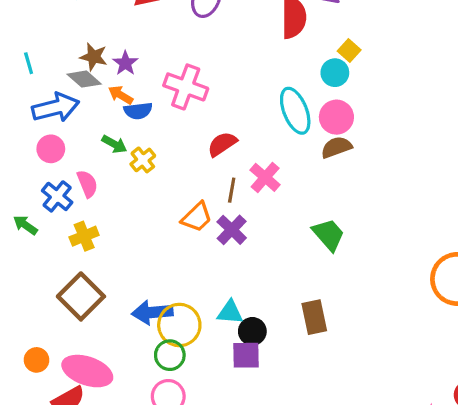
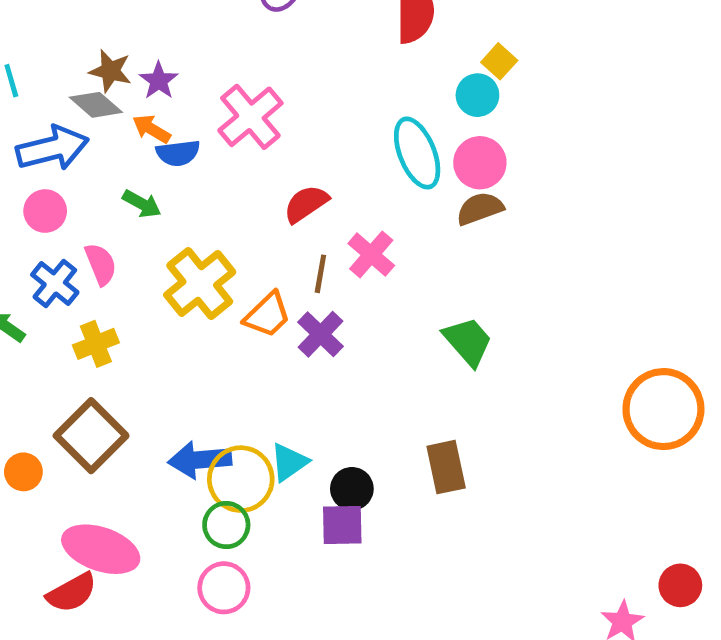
pink cross: (186, 87) -> (250, 117), turned 30
yellow cross: (143, 160) -> (200, 283), moved, size x1.8
cyan triangle: (230, 312) -> (289, 462), moved, turned -40
orange circle: (36, 360) -> (23, 472), moved

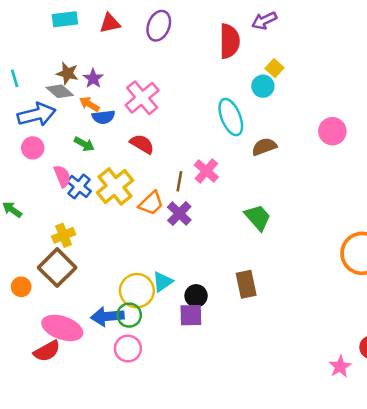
pink circle: (480, 163) -> (332, 131), moved
red semicircle: (306, 204) -> (142, 144), moved, turned 65
blue cross: (55, 283) -> (79, 186), moved
yellow cross: (96, 344) -> (64, 235), moved
blue arrow: (200, 460) -> (107, 316), moved

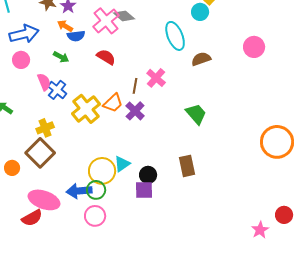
gray diamond: (60, 91) -> (124, 16), moved
yellow cross: (115, 186) -> (86, 109), moved

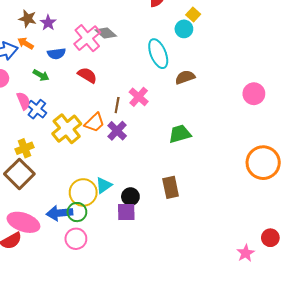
orange arrow: (65, 26) -> (26, 43), moved
pink circle: (254, 47) -> (254, 94), moved
green trapezoid: (196, 114) -> (180, 134), turned -65

